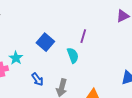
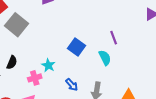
purple line: (83, 36) -> (114, 38), turned -32

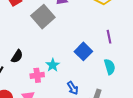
gray square: (16, 25) -> (43, 17), moved
purple line: (114, 38) -> (109, 37), moved

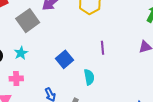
purple line: (109, 37) -> (103, 48), moved
cyan star: (53, 65) -> (21, 53), moved

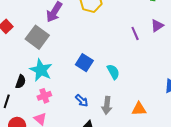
purple line: (103, 48) -> (135, 33), moved
cyan star: (21, 53) -> (41, 70), size x1.6

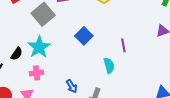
purple line: (135, 33) -> (123, 45), moved
blue square: (84, 63) -> (84, 36), moved

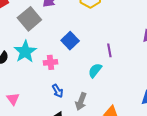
cyan semicircle: (109, 66) -> (95, 70), turned -126
pink cross: (36, 73) -> (51, 62), moved

